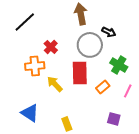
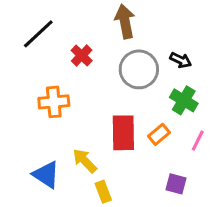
black arrow: (109, 32) -> (181, 60), moved
red cross: (51, 47) -> (82, 55), moved
red rectangle: (80, 73) -> (123, 133), moved
yellow arrow: (55, 84) -> (85, 161), moved

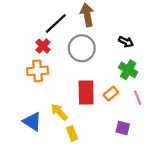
black line: (38, 34) -> (56, 23), moved
red cross: (82, 55) -> (43, 46), moved
gray circle: (139, 69) -> (82, 48), moved
pink line: (198, 141) -> (138, 98), turned -48

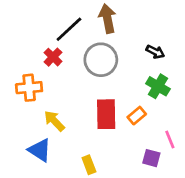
orange cross: (38, 71) -> (29, 88), moved
pink line: (138, 98) -> (170, 139), moved
yellow arrow: (59, 112) -> (54, 121), moved

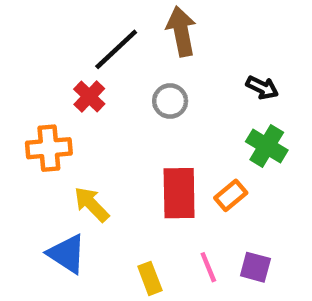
gray circle: (101, 60) -> (170, 101), size x0.6
pink line: (170, 139) -> (208, 267), moved

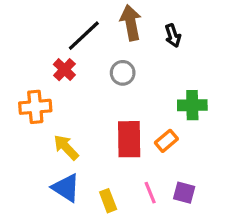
black arrow: (262, 88) -> (173, 36), moved, turned 45
green cross: (267, 146) -> (192, 105), turned -32
blue triangle: (67, 254) -> (66, 188), moved

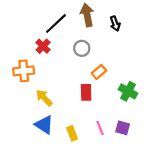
green cross: (192, 105) -> (128, 91), moved, turned 30
red rectangle: (129, 139) -> (86, 92), size x0.7
orange rectangle: (166, 141) -> (99, 72), moved

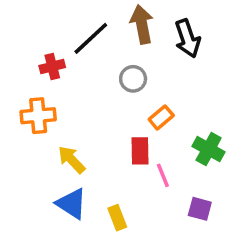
black arrow: (115, 24) -> (188, 38), size x1.5
red cross: (43, 46) -> (52, 66), moved, turned 32
pink line: (100, 128) -> (163, 175), moved

